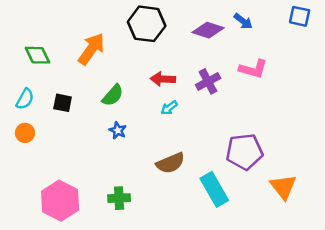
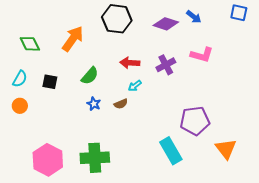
brown semicircle: (170, 163) -> (121, 104), moved, size x0.6
green cross: (119, 198) -> (95, 158), size x1.6

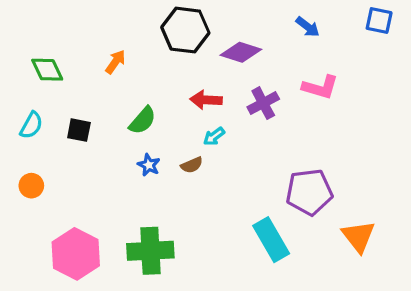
purple diamond: (166, 24) -> (241, 52), moved
orange arrow: (73, 39) -> (115, 62), size x0.6
orange circle: (20, 106) -> (31, 186), moved

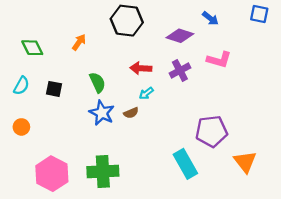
purple diamond: (241, 52) -> (180, 36), moved
green semicircle: (142, 121) -> (97, 82), turned -66
blue star: (149, 165) -> (102, 113), size x1.6

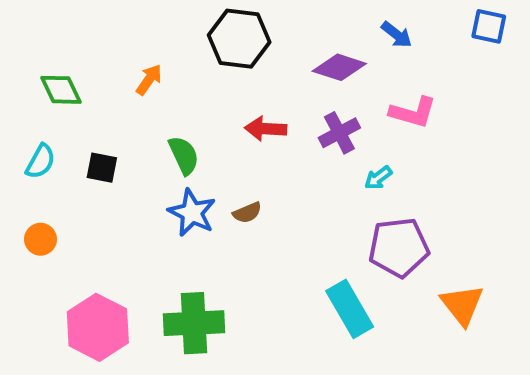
cyan arrow: (146, 93) -> (378, 178), moved

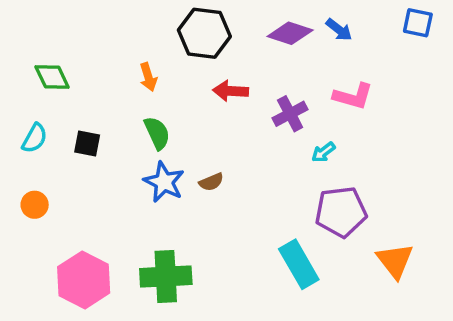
purple diamond: (339, 67) -> (290, 33), moved
orange arrow: (149, 80) -> (148, 77), moved, turned 128
red arrow: (266, 129) -> (231, 91), moved

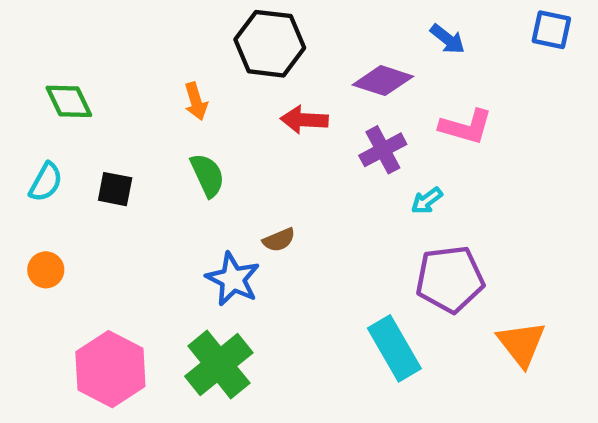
purple diamond: (290, 33) -> (383, 81), moved
blue star: (164, 182) -> (233, 279), moved
green cross: (166, 276) -> (219, 365), turned -36

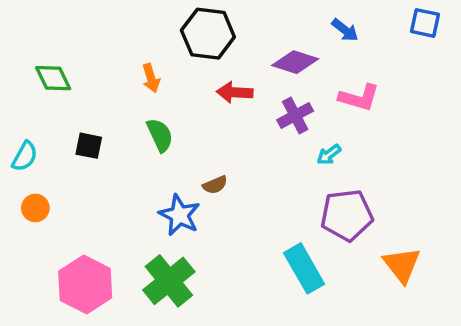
cyan semicircle: (46, 182) -> (25, 156), moved

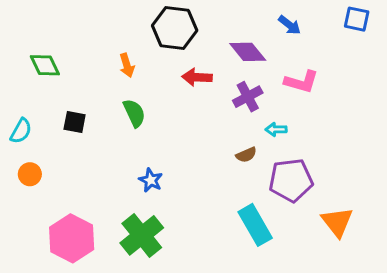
purple diamond: (295, 62) -> (248, 52), turned 33
cyan arrow: (329, 155) -> (276, 129), turned 36
brown semicircle: (215, 185) -> (246, 155), moved
blue star: (179, 215) -> (151, 180), size x0.7

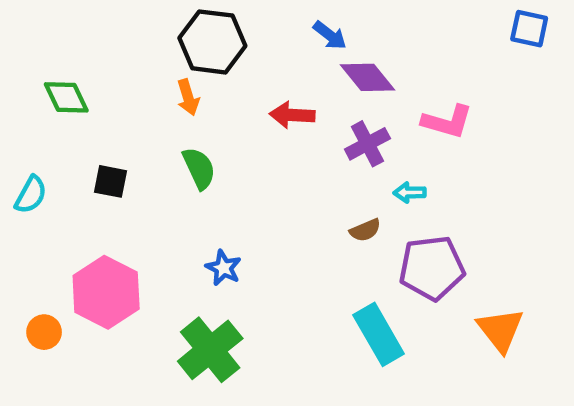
blue arrow: (289, 25) -> (330, 35), moved
black hexagon: (175, 28) -> (212, 42), moved
orange circle: (30, 174) -> (44, 332), moved
pink hexagon: (72, 238) -> (106, 292), moved

